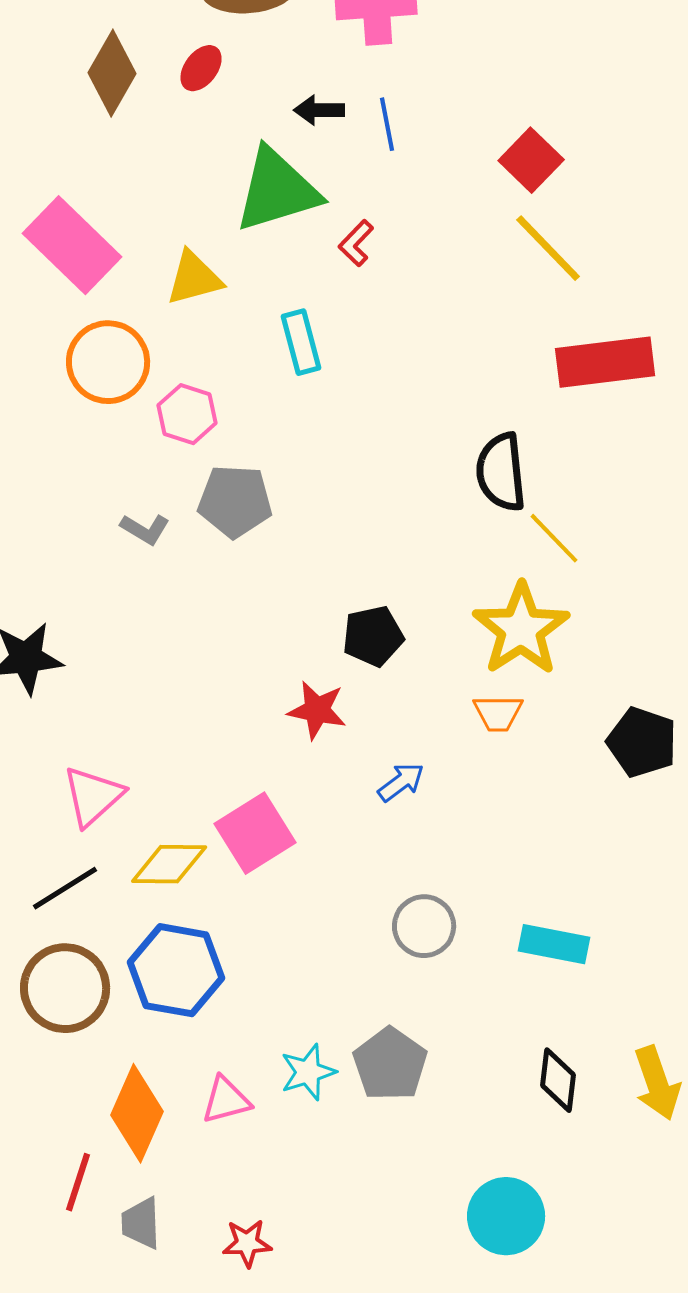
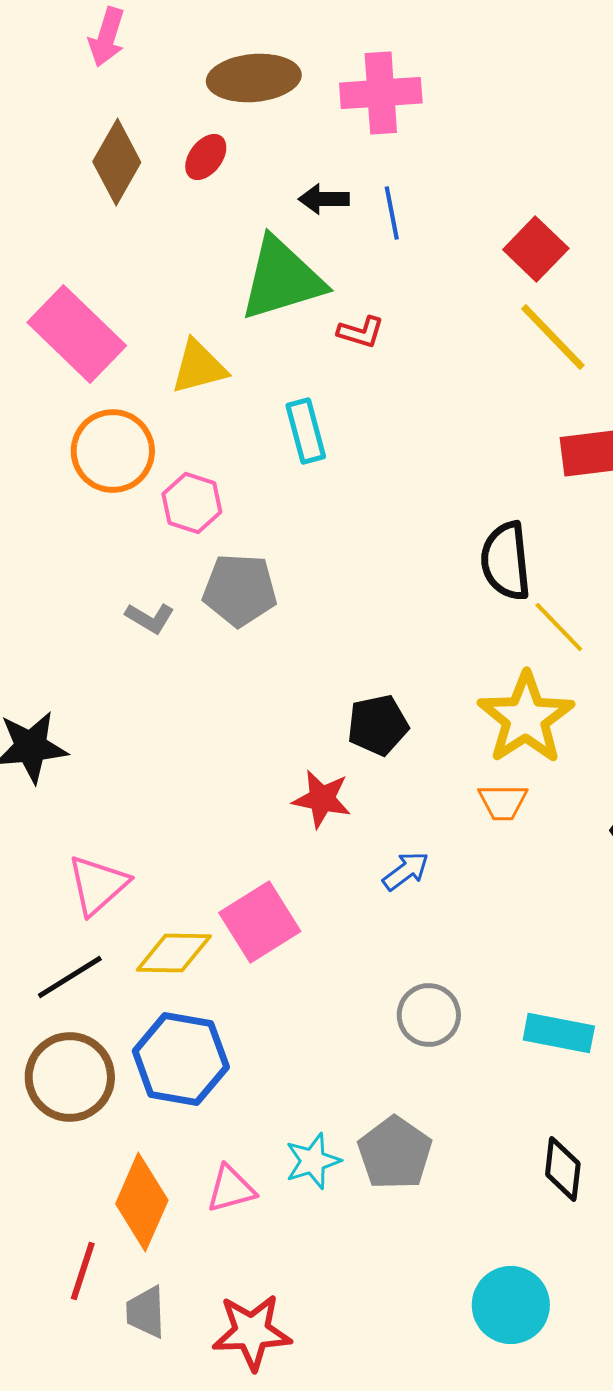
red L-shape: (356, 243) -> (361, 332), turned -117
red star: (247, 1243) -> (252, 1332), size x1.6

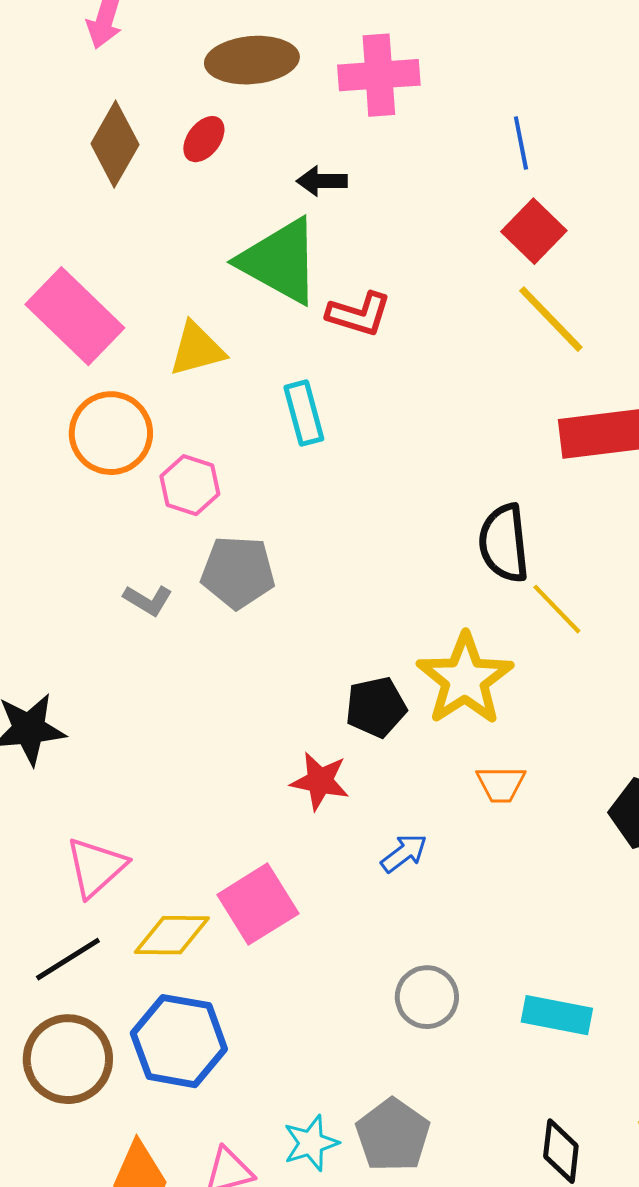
blue line: (392, 213) -> (521, 143), moved
green triangle: (282, 279) -> (280, 261), turned 46
red L-shape: (361, 332) -> (359, 314), size x1.4
yellow star: (526, 718) -> (465, 679), moved

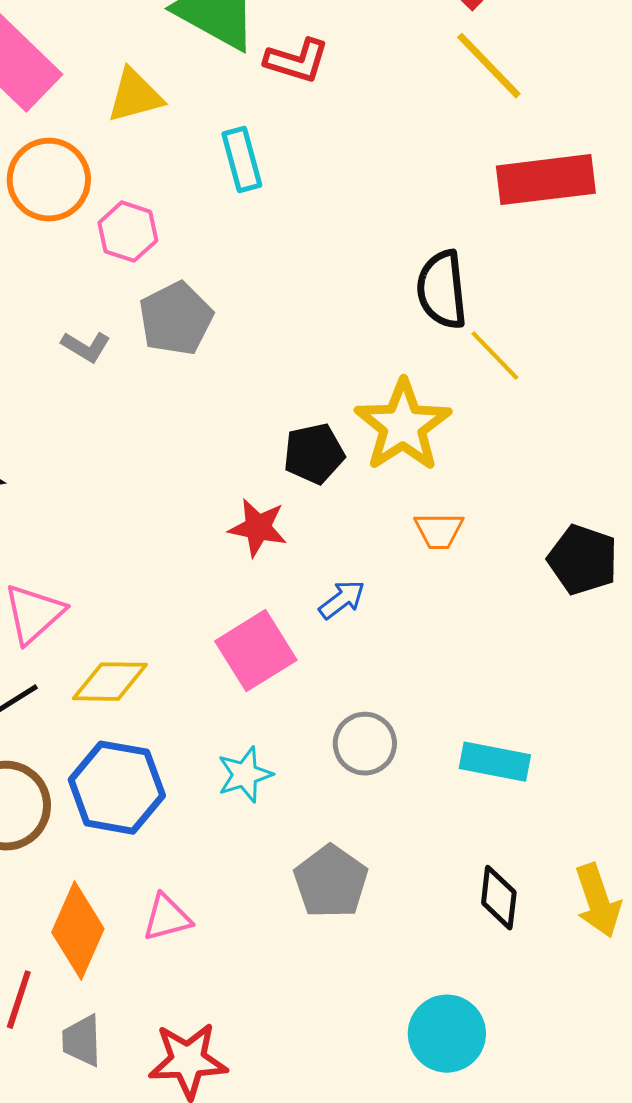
gray pentagon: (238, 572) -> (176, 319), turned -30
pink square: (258, 904) -> (256, 651), moved
cyan star: (311, 1143) -> (245, 775), moved

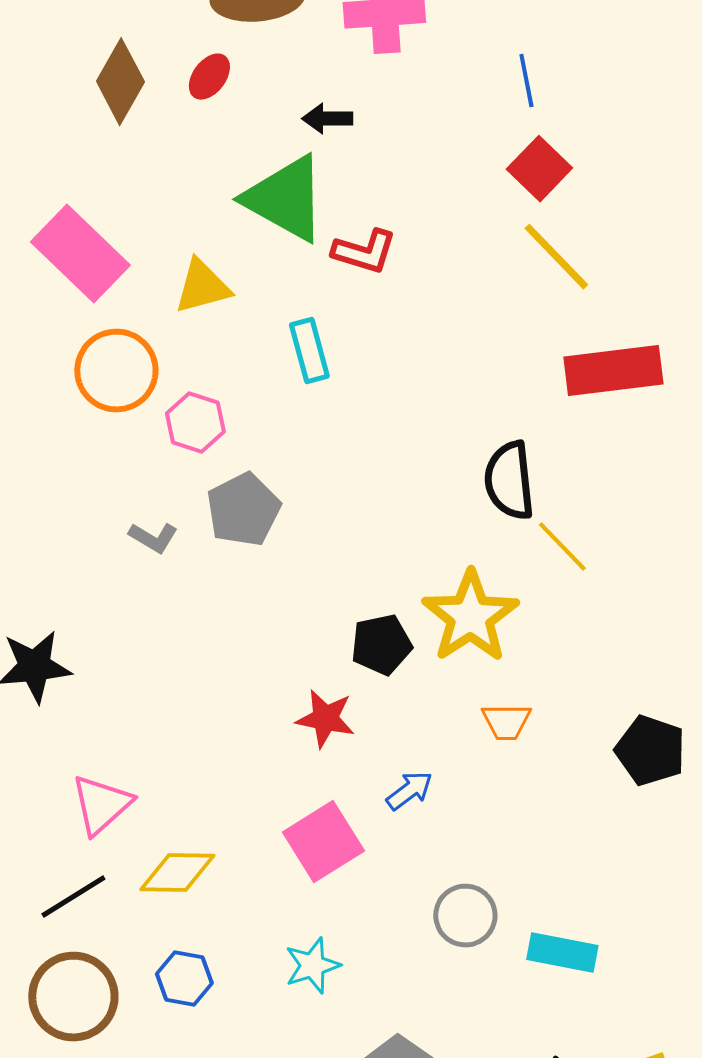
gray circle: (365, 744) -> (465, 916), moved
blue hexagon: (117, 788) -> (184, 979), size x0.6

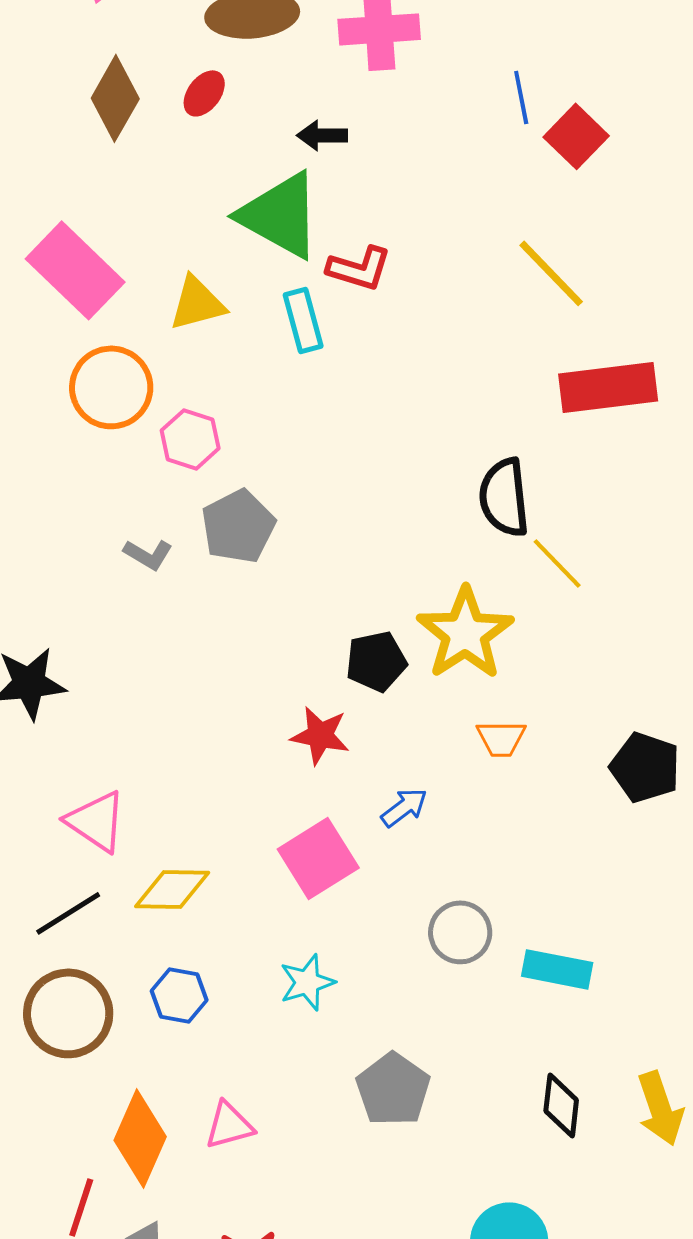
red square: (539, 169) -> (576, 136), moved
cyan rectangle: (309, 351) -> (303, 320), moved
pink triangle: (101, 805) -> (96, 821), turned -44

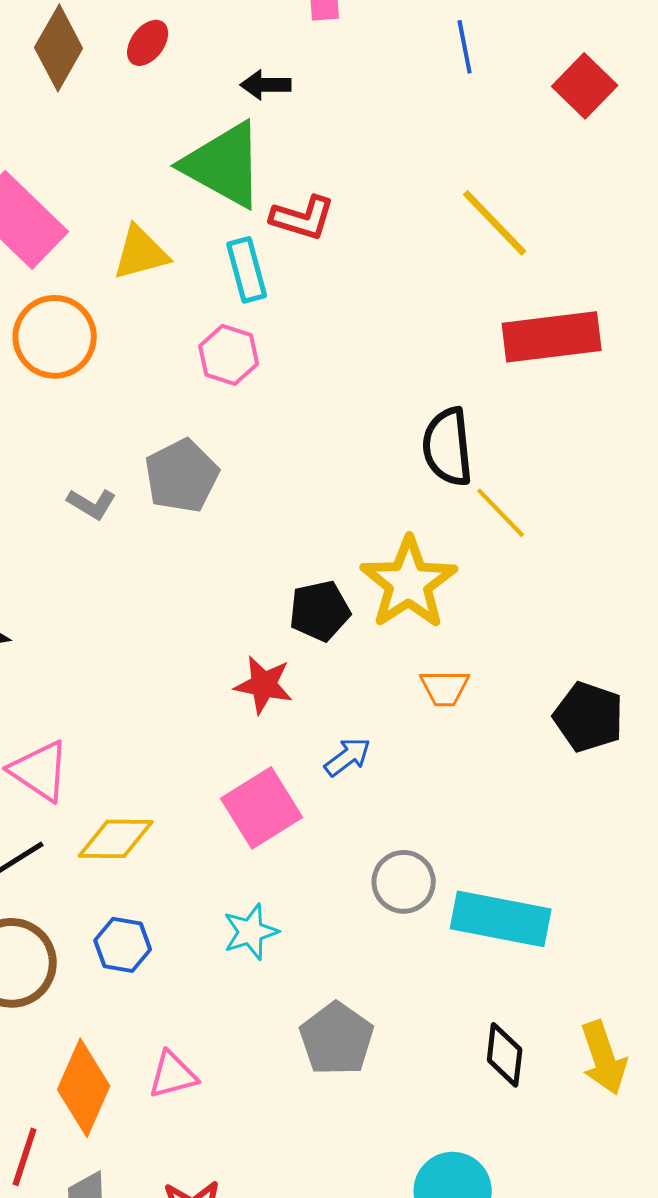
red square: (576, 136) -> (585, 86), moved
pink hexagon: (190, 439) -> (229, 355), moved
cyan rectangle: (557, 969) -> (501, 919), size x1.4

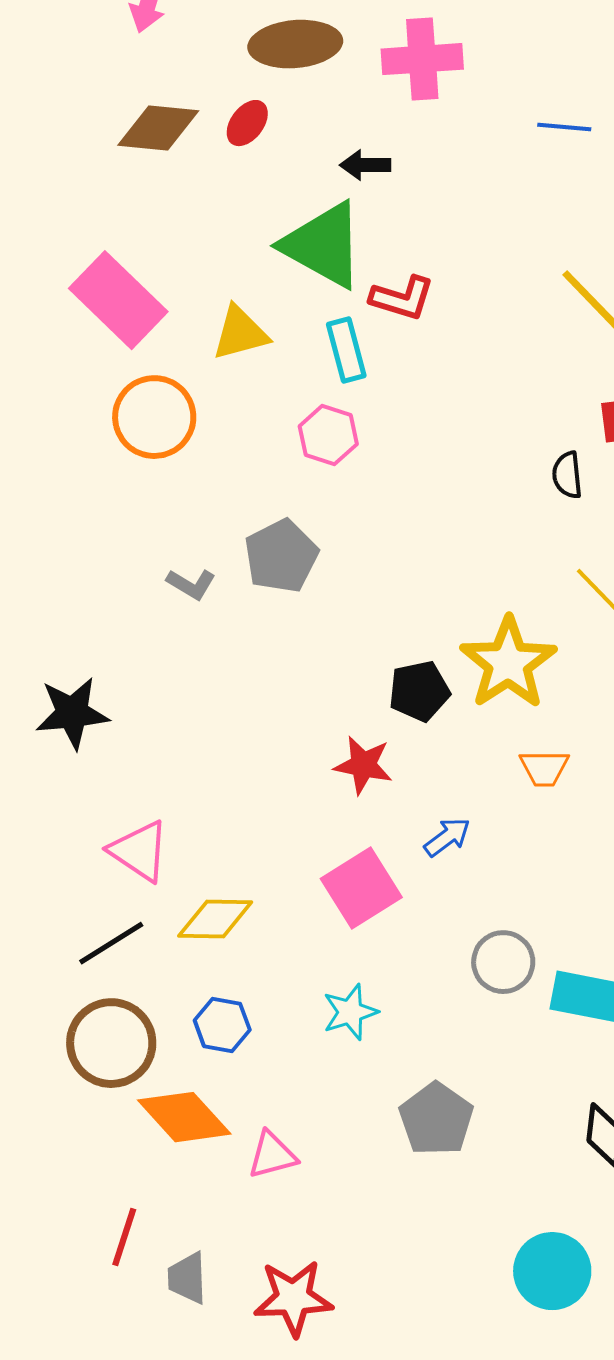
blue line: (465, 47) -> (564, 127), turned -74
brown diamond: (59, 48) -> (158, 128), turned 66
black semicircle: (448, 447) -> (567, 475), moved, size x0.6
orange diamond: (84, 1088) -> (184, 1117), moved, turned -66

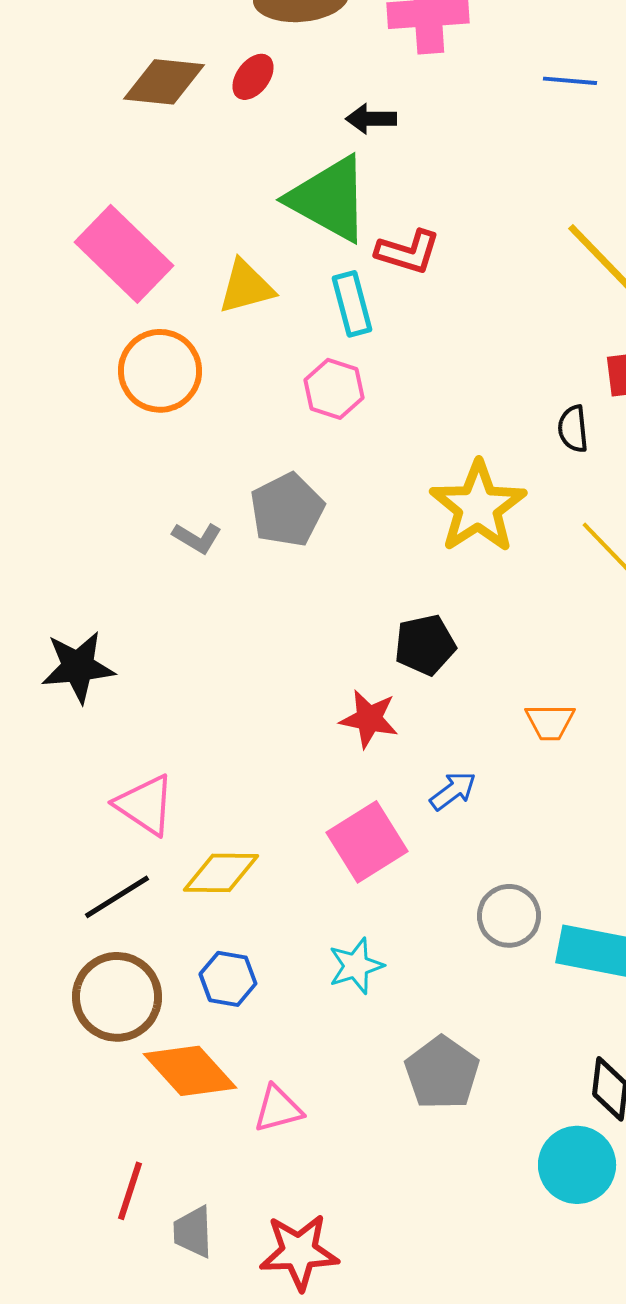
yellow star: (508, 663) -> (478, 507), moved
cyan circle: (552, 1271) -> (577, 1165), moved

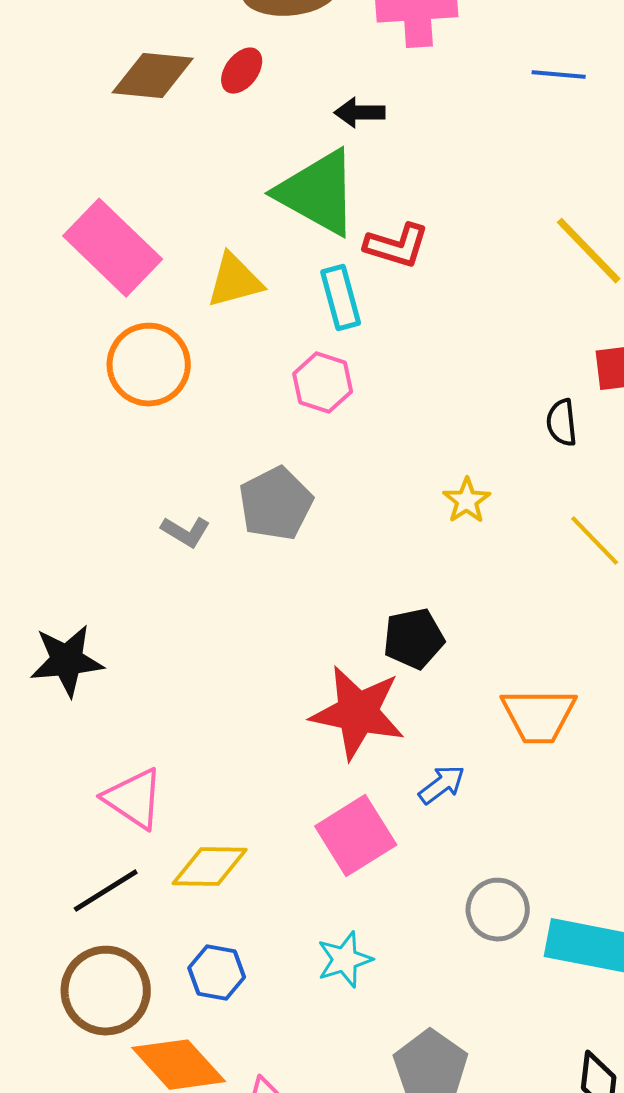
yellow star: (478, 507) -> (467, 501), size x0.5
red star: (369, 719) -> (358, 713), size x1.6
orange trapezoid: (550, 722) -> (539, 716), size x1.5

